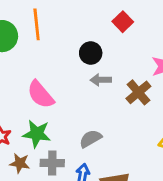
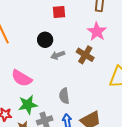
red square: (123, 22) -> (59, 12), turned -32
gray semicircle: (90, 139) -> (64, 96), turned -49

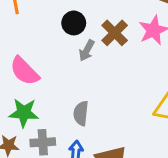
gray arrow: (58, 55) -> (87, 50), turned -56
brown cross: (85, 55) -> (115, 33), moved

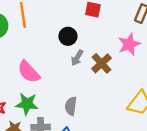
brown cross: (115, 33) -> (102, 63), moved

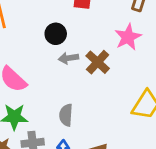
gray arrow: (77, 58) -> (69, 58), turned 56

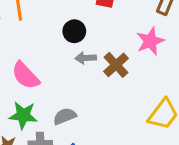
gray semicircle: (66, 115) -> (65, 116), moved, turned 60

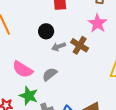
green star: (23, 115) -> (29, 96), turned 30
gray semicircle: (65, 116) -> (50, 74), moved

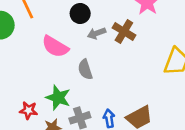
pink semicircle: (23, 69) -> (55, 47), moved
gray semicircle: (50, 74) -> (85, 69), turned -70

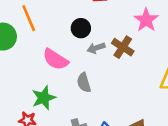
green star: (58, 98) -> (44, 98), moved, turned 30

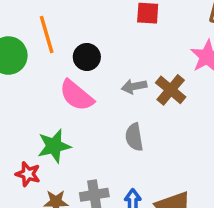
black circle: (81, 28) -> (87, 57), moved
gray semicircle: (84, 83) -> (134, 137), moved

